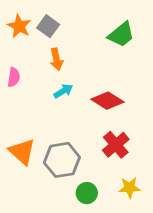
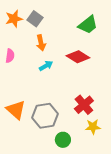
orange star: (19, 26) -> (14, 19), turned 30
red diamond: (107, 101) -> (78, 57), moved
yellow star: (130, 188) -> (93, 127), moved

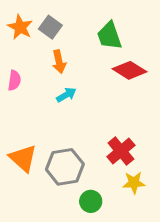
orange star: (14, 19) -> (20, 27), turned -30
green trapezoid: (88, 25) -> (109, 36), moved, turned 110
red diamond: (78, 57) -> (130, 70), moved

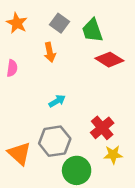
gray square: (50, 27) -> (60, 23), moved
cyan arrow: (66, 95) -> (57, 101), moved
orange triangle: (23, 158) -> (19, 153), moved
green circle: (91, 201) -> (77, 170), size x1.5

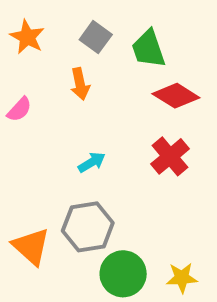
pink semicircle: (12, 68) -> (19, 109), turned 35
red cross: (102, 128) -> (170, 156), moved
yellow star: (113, 155) -> (182, 278), moved

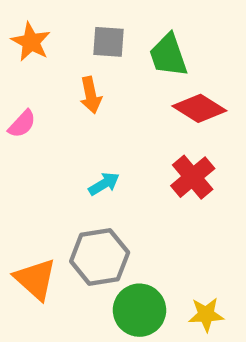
gray square: (96, 37) -> (108, 42), turned -32

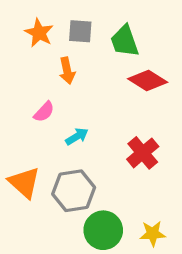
orange star: (31, 42) -> (39, 33), moved
pink semicircle: (22, 124) -> (44, 112), moved
red cross: (193, 177) -> (143, 153), moved
orange triangle: (35, 279) -> (24, 183), moved

